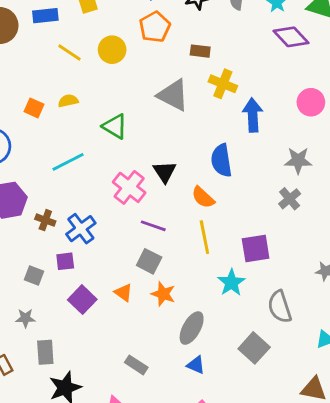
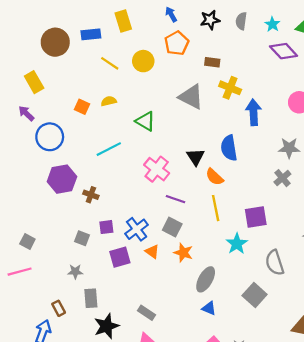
black triangle: (165, 172) -> (196, 157), moved
blue cross: (81, 229) -> (137, 229), moved
purple square: (82, 300) -> (120, 257), turned 30
gray rectangle: (136, 365) -> (147, 313), moved

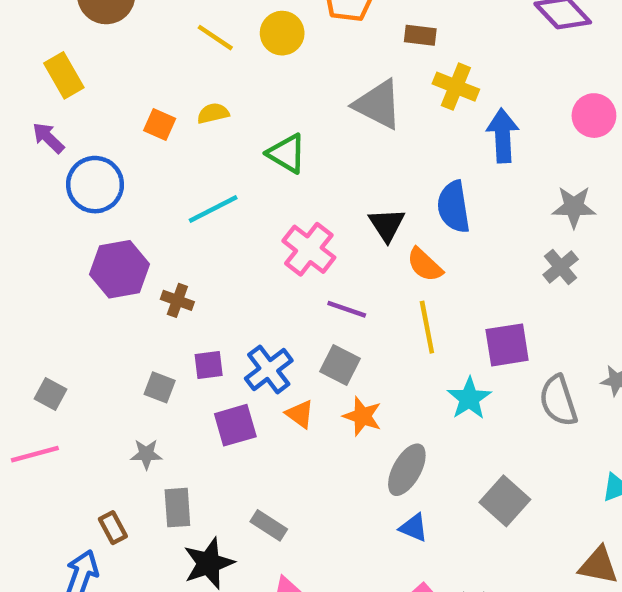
gray semicircle: (275, 263) -> (558, 401), moved
gray rectangle: (147, 313) -> (269, 525), moved

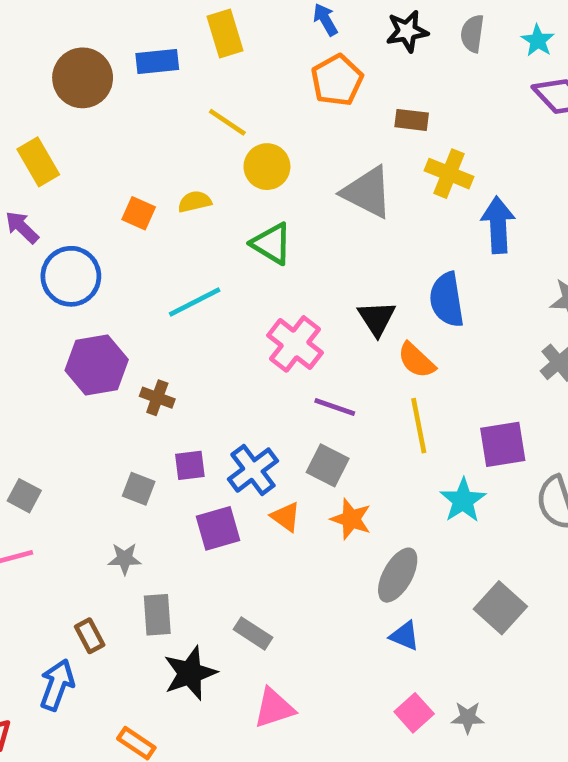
yellow circle: (282, 33) -> (267, 167), moved
yellow line: (215, 38) -> (227, 122), moved

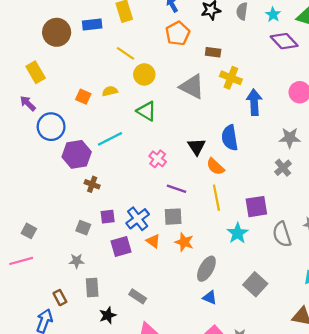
pink cross: (295, 344) -> (158, 159), size x0.7
purple hexagon: (97, 365) -> (77, 154), moved
gray square: (328, 465) -> (173, 217), turned -30
black star: (190, 673) -> (108, 315), size x0.7

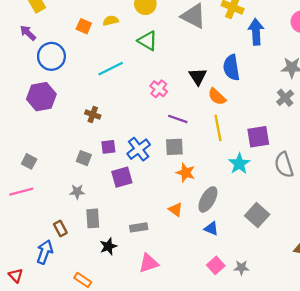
purple hexagon: (77, 154) -> (41, 97), moved
orange triangle: (153, 241) -> (176, 210), moved
gray rectangle: (138, 296) -> (139, 227), turned -42

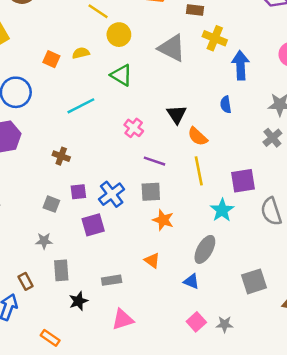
blue semicircle: (231, 68) -> (226, 105), moved, size x0.6
gray ellipse: (208, 199) -> (205, 249), moved
gray square: (257, 215) -> (254, 281), moved, turned 30

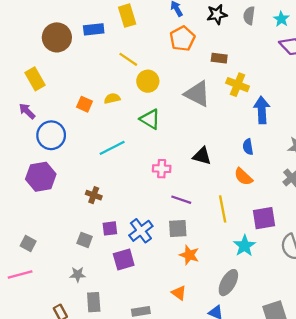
black triangle: (177, 114) -> (202, 156), turned -42
pink cross: (134, 128) -> (162, 169), turned -36
orange semicircle: (198, 136) -> (243, 177), moved

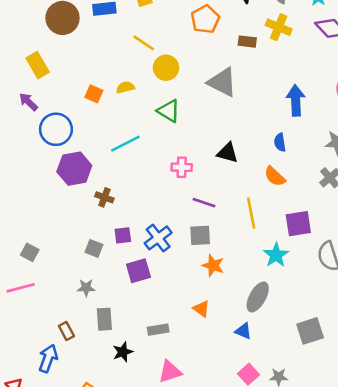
yellow cross: (238, 85) -> (279, 27), moved
purple hexagon: (41, 177) -> (74, 169), moved

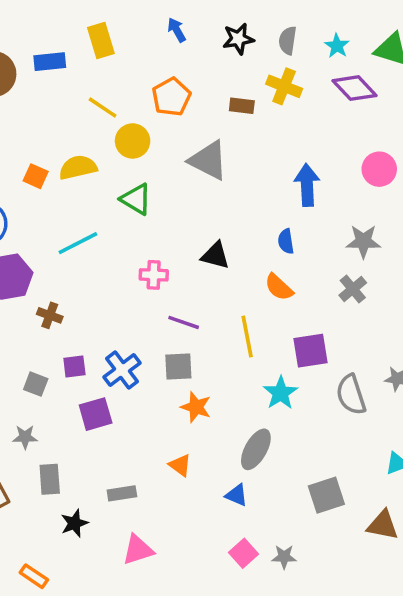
orange pentagon: (205, 19) -> (171, 97), moved
yellow semicircle: (125, 87) -> (78, 167), size x1.5

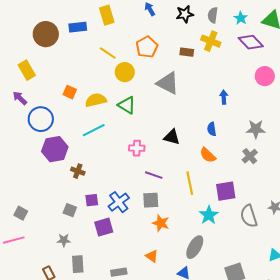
yellow semicircle: (78, 167) -> (96, 100), moved
pink circle: (379, 169) -> (265, 76), moved
blue arrow: (307, 185) -> (224, 97), size x0.6

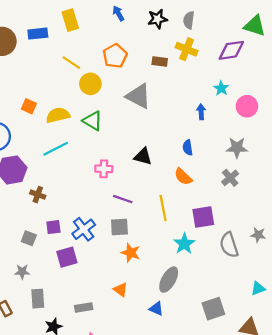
cyan star: (241, 18) -> (221, 88), moved
purple diamond: (251, 42) -> (231, 50), turned -55
pink circle: (265, 76) -> (247, 106), moved

